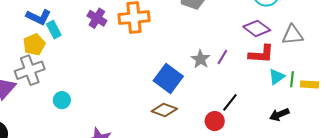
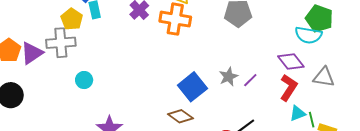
yellow pentagon: (34, 45) -> (72, 19), turned -30
red L-shape: (261, 54) -> (289, 88), turned -76
green line: (292, 79) -> (312, 120), turned -35

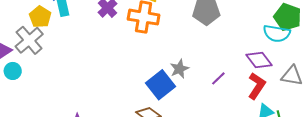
gray cross: (61, 43) -> (29, 40), turned -36
gray star: (229, 77) -> (179, 69), moved
cyan circle: (84, 80) -> (13, 71), moved

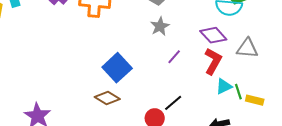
gray star: (179, 69) -> (160, 26), moved

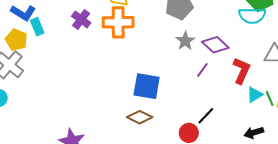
purple diamond: (213, 35) -> (215, 45), moved
blue square: (117, 68) -> (147, 86), turned -32

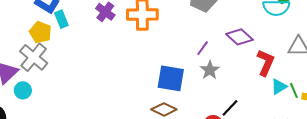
gray star: (185, 41) -> (210, 70), moved
purple line: (202, 70) -> (203, 48), moved

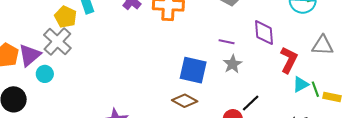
purple diamond: (239, 37) -> (264, 33), turned 40
purple line: (203, 48) -> (227, 42), turned 63

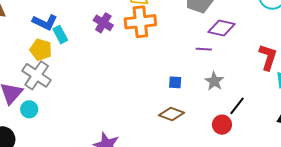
purple diamond: (264, 33) -> (222, 28), moved, turned -64
gray star: (233, 64) -> (214, 81), moved
blue square: (193, 70) -> (175, 82), size x0.5

